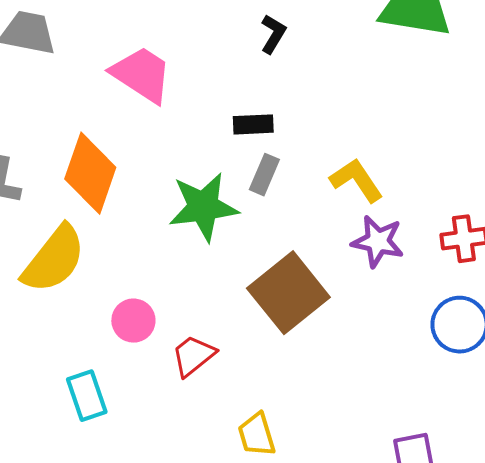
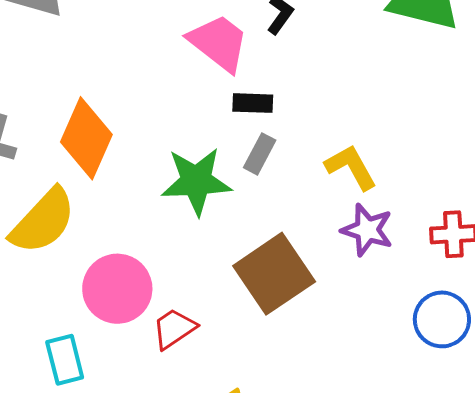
pink trapezoid: (142, 74) -> (219, 43), moved
pink circle: (133, 321) -> (117, 289), size x1.6

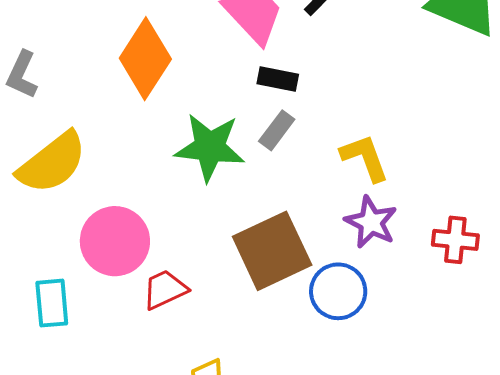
orange diamond: (86, 138) -> (145, 59), moved
blue circle: (442, 319) -> (338, 291), moved

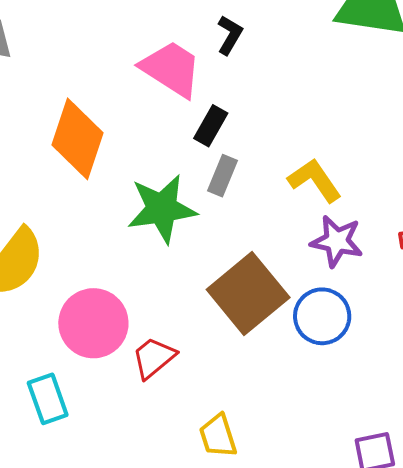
black rectangle: (278, 79) -> (211, 126), turned -57

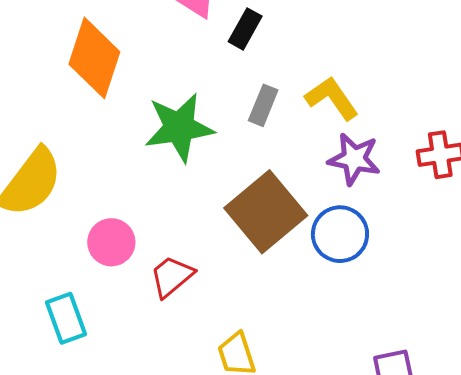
black rectangle: (211, 126) -> (245, 29), moved
gray rectangle: (223, 176) -> (263, 105), moved
pink circle: (93, 323) -> (111, 242), size x0.7

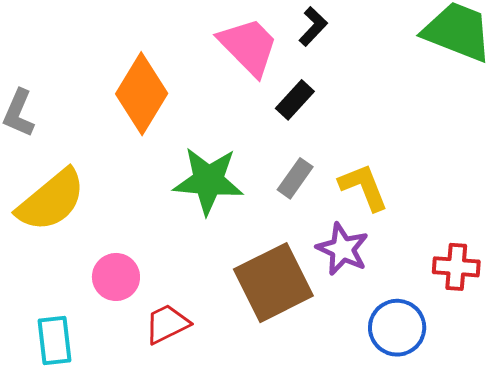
purple star: (354, 159) -> (343, 249), moved
blue circle: (340, 234) -> (397, 328), moved

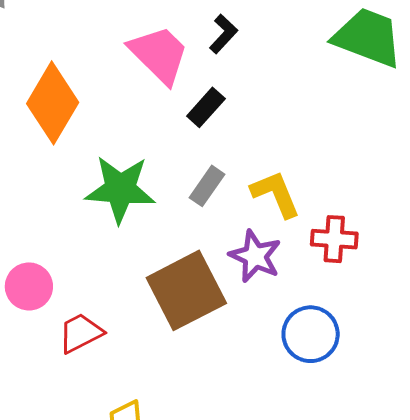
red cross: (456, 267) -> (334, 239), moved

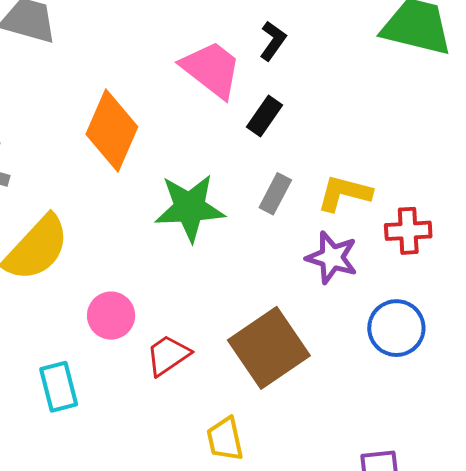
yellow L-shape: (276, 194) -> (344, 193), turned -46
brown square: (186, 290) -> (269, 348), moved

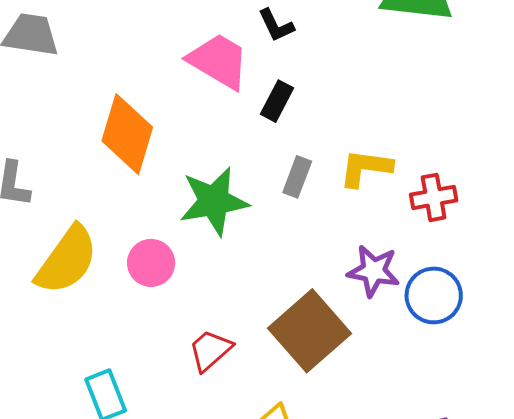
black L-shape: (273, 41) -> (276, 25), turned 126
purple star: (332, 258) -> (374, 271), moved
pink circle: (111, 316) -> (151, 263), moved

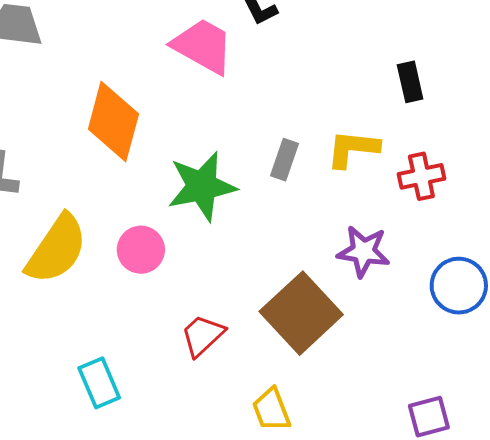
black rectangle: (277, 101) -> (410, 82), moved, turned -39
blue circle: (434, 295) -> (459, 286), moved

